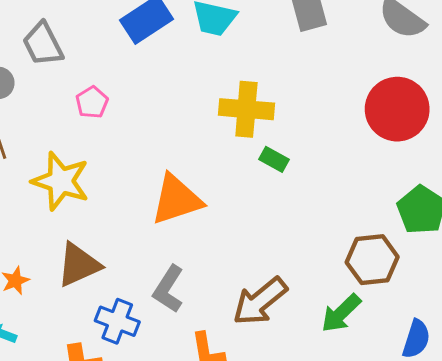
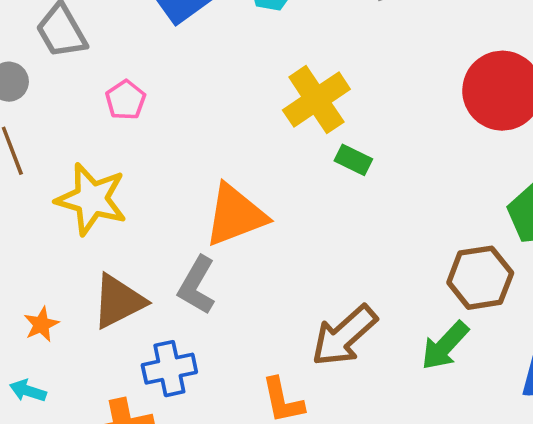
yellow cross: (246, 109) -> (316, 100), turned -36
gray L-shape: (168, 289) -> (197, 285), moved
blue cross: (117, 321) -> (169, 369), turned -30

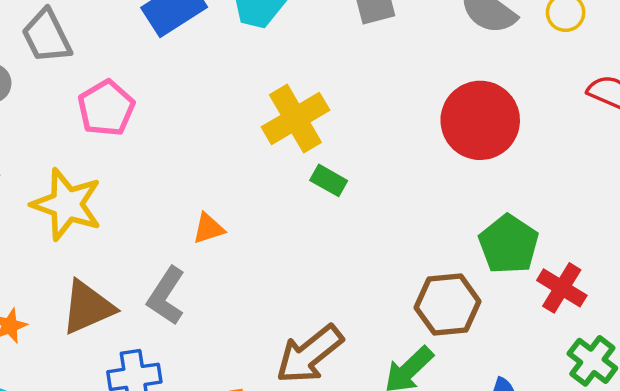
pink pentagon: (126, 100) -> (106, 108), size x1.4
orange triangle: (235, 215) -> (208, 228), size x0.5

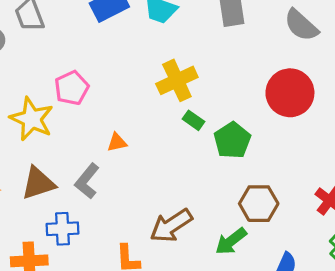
pink pentagon: (106, 108) -> (72, 88), moved
green pentagon: (509, 244) -> (232, 140), moved

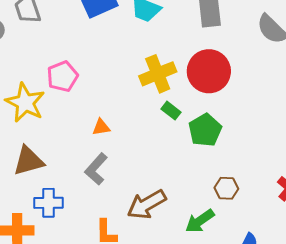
red circle: (290, 93) -> (209, 71), moved
gray L-shape: (87, 181) -> (96, 169), moved
brown hexagon: (259, 204) -> (226, 188), size x0.7

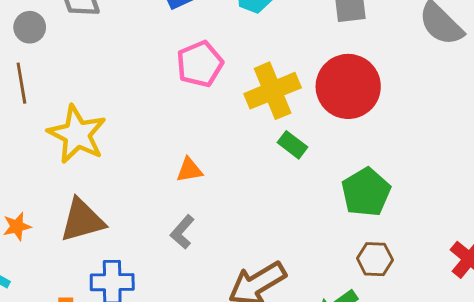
pink pentagon: (62, 76) -> (200, 64), moved
green pentagon: (205, 130) -> (366, 192), moved
gray L-shape: (96, 169) -> (182, 232), size x0.7

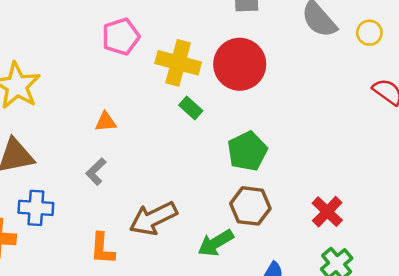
yellow cross: (273, 91) -> (178, 63), turned 33
brown hexagon: (375, 259) -> (250, 206), size x1.4

